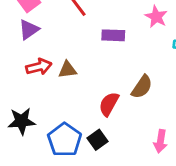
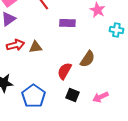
black square: (97, 140) -> (72, 95), moved, turned -32
pink arrow: (160, 141) -> (100, 97), turned 56

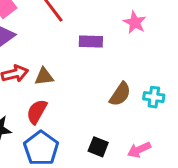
cyan cross: (116, 30) -> (154, 97), moved
red semicircle: (64, 71) -> (37, 112), moved

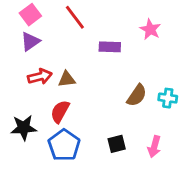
black square: (98, 147) -> (117, 144), turned -36
pink arrow: (139, 150) -> (154, 147), turned -50

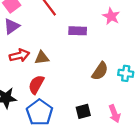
pink arrow: (154, 147) -> (115, 114), turned -36

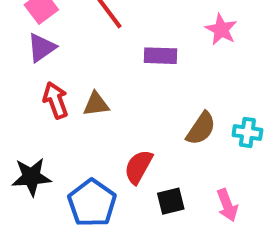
red arrow: (19, 55) -> (56, 100), turned -96
red semicircle: (36, 85) -> (138, 167), moved

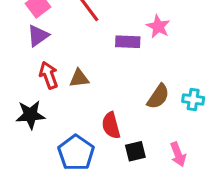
pink star: (221, 29) -> (158, 27), moved
red semicircle: (138, 167) -> (111, 125), turned -44
black star: (31, 177) -> (30, 115), moved

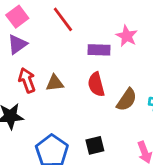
red semicircle: (111, 125) -> (96, 84), moved
black square: (135, 151) -> (95, 145), moved

